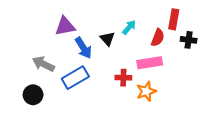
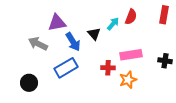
red rectangle: (174, 19) -> (164, 15), moved
red semicircle: (158, 38) -> (131, 17), moved
black cross: (189, 40) -> (165, 61), moved
gray arrow: (43, 64) -> (38, 44), moved

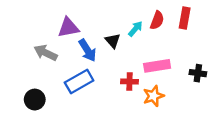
red rectangle: (164, 15) -> (185, 18), moved

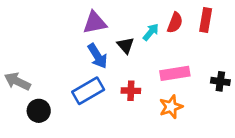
purple triangle: (68, 28) -> (95, 23), moved
gray arrow: (46, 53) -> (17, 81), moved
red cross: (129, 82) -> (131, 91), moved

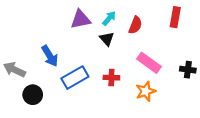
red semicircle: (175, 23) -> (135, 25), moved
cyan arrow: (151, 32) -> (109, 18), moved
blue arrow: (97, 56) -> (50, 56), moved
pink rectangle: (175, 73) -> (149, 63), turned 45

